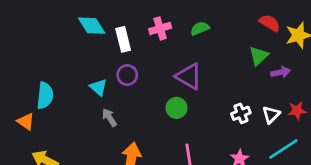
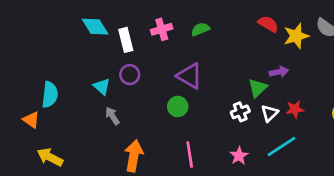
green triangle: (259, 56) -> (258, 88), moved

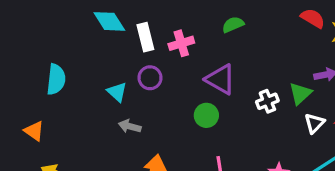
pink cross: (162, 29) -> (181, 43), moved
cyan semicircle: (50, 95) -> (56, 79), moved
white cross: (240, 112) -> (267, 101), moved
gray arrow: (112, 116) -> (130, 126), turned -42

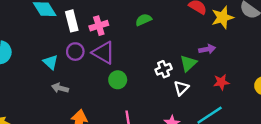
green semicircle: (233, 25) -> (144, 20), moved
purple triangle: (220, 79) -> (104, 53), moved
white triangle: (314, 123) -> (181, 88), moved

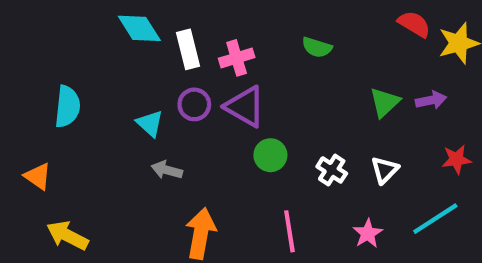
green semicircle: (144, 20) -> (317, 47), turned -140
green triangle: (188, 63) -> (385, 102), moved
white cross: (164, 69) -> (332, 170), moved, turned -35

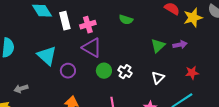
purple circle: (194, 104) -> (68, 71), moved
cyan triangle: (150, 123) -> (47, 56), size x1.5
gray arrow: (167, 170) -> (21, 89), moved, turned -32
white cross: (332, 170) -> (125, 72), moved

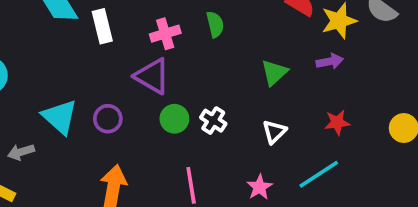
green semicircle: (126, 20) -> (215, 24), turned -120
pink cross: (88, 25) -> (165, 34), moved
purple arrow: (180, 45) -> (330, 61), moved
cyan triangle: (47, 56) -> (60, 117), moved

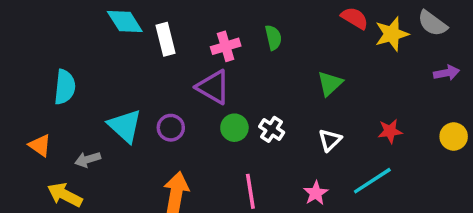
purple arrow: (330, 61) -> (447, 73), moved

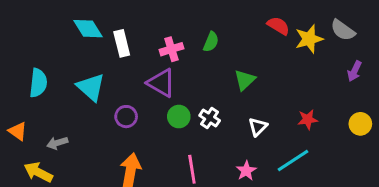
green semicircle: (273, 38) -> (211, 42), turned 36
purple arrow: (447, 73) -> (354, 71), turned 126
green triangle: (330, 83) -> (245, 80), moved
cyan triangle: (125, 126) -> (91, 87), moved

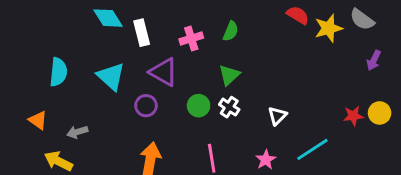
green triangle: (245, 80) -> (229, 75), moved
purple triangle: (161, 83) -> (164, 72), moved
red star: (308, 119) -> (353, 116), moved

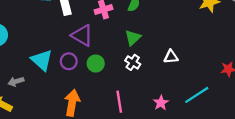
cyan triangle: (111, 76) -> (42, 60), moved
green circle: (199, 106) -> (96, 64), moved
white triangle: (277, 116) -> (171, 57), moved, turned 40

